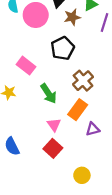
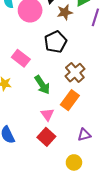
purple triangle: (93, 129) -> (84, 135), moved

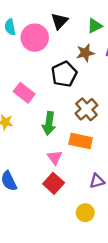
brown star: (65, 12) -> (85, 53), moved
green arrow: (42, 85) -> (49, 123), turned 42
orange rectangle: (70, 100) -> (81, 141), turned 66

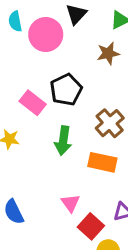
black pentagon: (64, 74) -> (66, 90), moved
pink triangle: (55, 157) -> (70, 203), moved
red square: (54, 183) -> (91, 226), moved

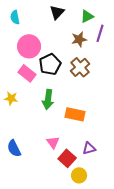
pink circle: (46, 34) -> (29, 46), moved
brown cross: (110, 123) -> (80, 67), moved

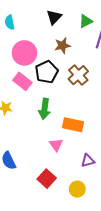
brown star: (79, 39) -> (62, 46), moved
pink triangle: (53, 142) -> (56, 145), moved
red square: (67, 158) -> (47, 179), moved

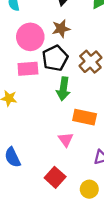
brown star: (62, 46) -> (61, 29), moved
pink rectangle: (22, 81) -> (28, 69), turned -42
green arrow: (44, 109) -> (63, 89), moved

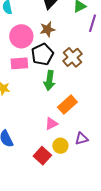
orange rectangle: (85, 117) -> (67, 105), turned -54
pink triangle: (66, 140) -> (51, 124), turned 40
yellow circle: (89, 189) -> (60, 146), moved

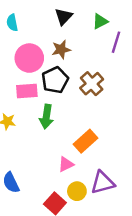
green arrow: (49, 80) -> (46, 117), moved
purple triangle: (82, 139) -> (103, 183), size x1.5

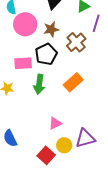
pink circle: (29, 58) -> (25, 24), moved
brown cross: (92, 84) -> (76, 42), moved
orange rectangle: (85, 141) -> (73, 82), moved

